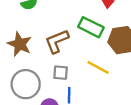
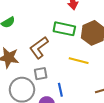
gray square: (61, 73) -> (41, 74), moved

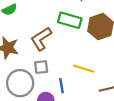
yellow line: (79, 61) -> (84, 69), moved

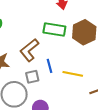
blue line: (62, 86) -> (50, 66), moved

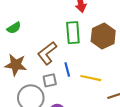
green rectangle: (54, 29) -> (73, 33), turned 75

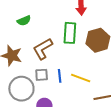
green semicircle: (14, 28) -> (24, 21), moved
blue line: (67, 70) -> (60, 76), moved

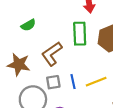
yellow line: (81, 78) -> (96, 82), turned -36

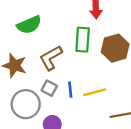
green semicircle: (28, 25) -> (29, 25), size x1.5
gray square: (53, 82) -> (49, 88), turned 32

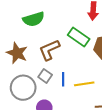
green rectangle: (83, 40) -> (79, 37), turned -65

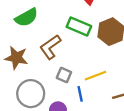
gray square: (45, 76) -> (64, 75), moved
blue line: (63, 79) -> (80, 94), moved

